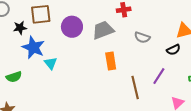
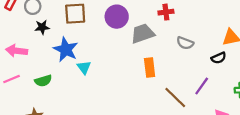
purple circle: (72, 27) -> (117, 17), moved
black star: (20, 28) -> (42, 27), moved
brown line: (135, 88) -> (175, 98), turned -35

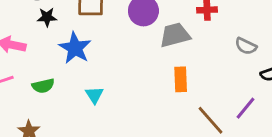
gray semicircle: (185, 43) -> (246, 46), moved
cyan triangle: (84, 67) -> (94, 95), moved

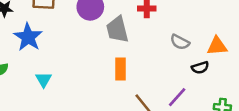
gray trapezoid: (175, 35) -> (117, 30), turned -92

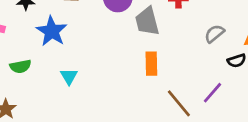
gray semicircle: (180, 42) -> (214, 34), turned 114

